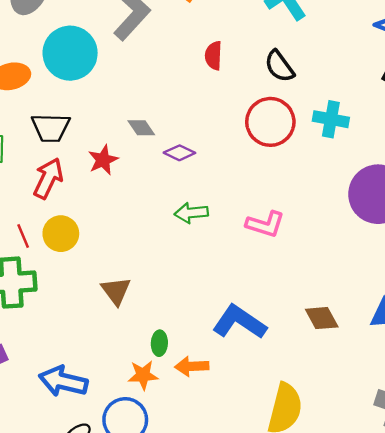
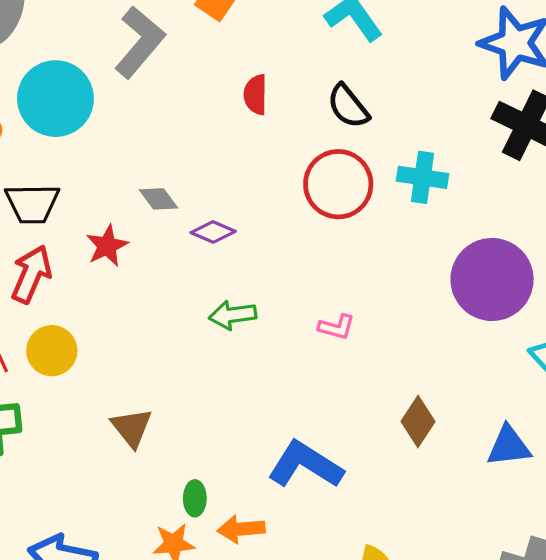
pink L-shape: (265, 224) -> (336, 327), size x0.7
brown diamond: (322, 318) -> (418, 422), moved, turned 64

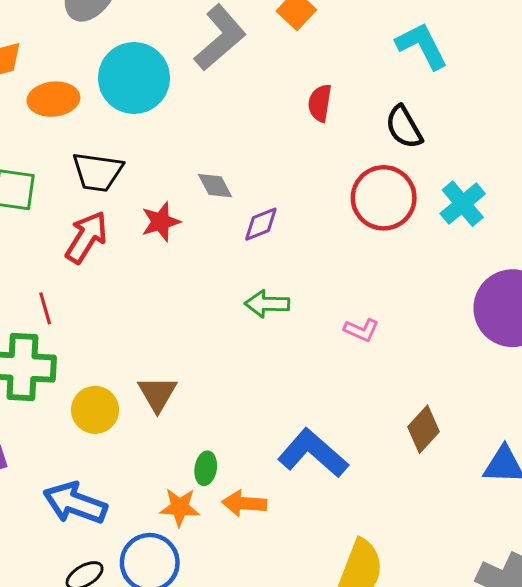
cyan cross: (423, 177) -> (463, 204), turned 33
purple diamond: (213, 232) -> (261, 224), turned -54
yellow circle: (52, 351) -> (95, 410), moved

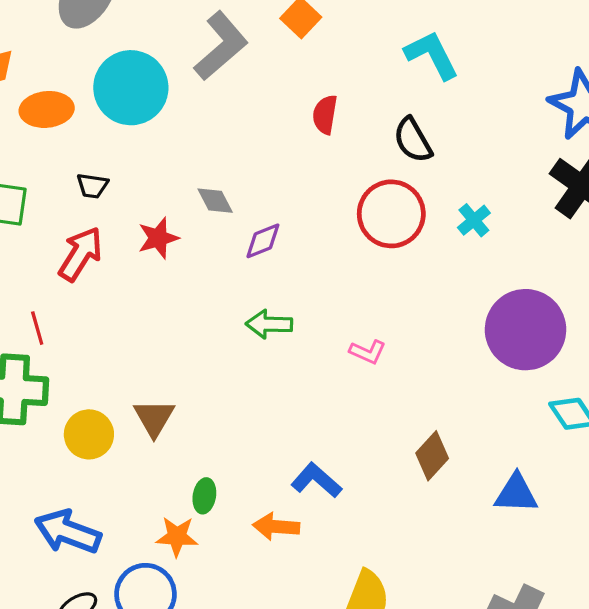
black trapezoid: (97, 172) -> (92, 186), size x0.6
cyan cross: (463, 204) -> (474, 220), size x0.7
blue L-shape: (313, 453) -> (316, 480), size x0.7
orange arrow: (244, 503) -> (276, 527), moved

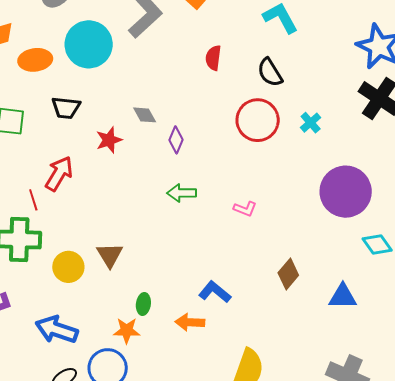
black trapezoid: (92, 186) -> (66, 108), size x1.4
purple diamond: (263, 241) -> (176, 140), turned -44
red arrow: (81, 254) -> (59, 174), moved

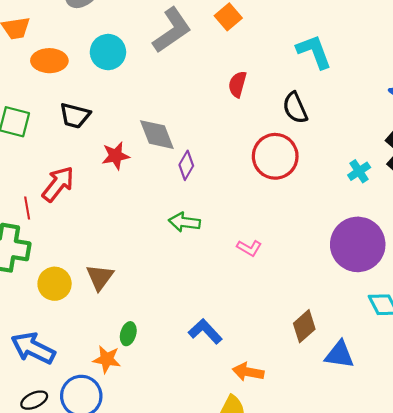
cyan circle: (89, 44) -> (108, 52), size x0.7
gray diamond: (145, 115) -> (157, 135), size x1.5
cyan cross: (311, 123) -> (359, 171), moved
brown diamond: (288, 274) -> (304, 326), moved
orange arrow: (190, 322) -> (248, 372), moved

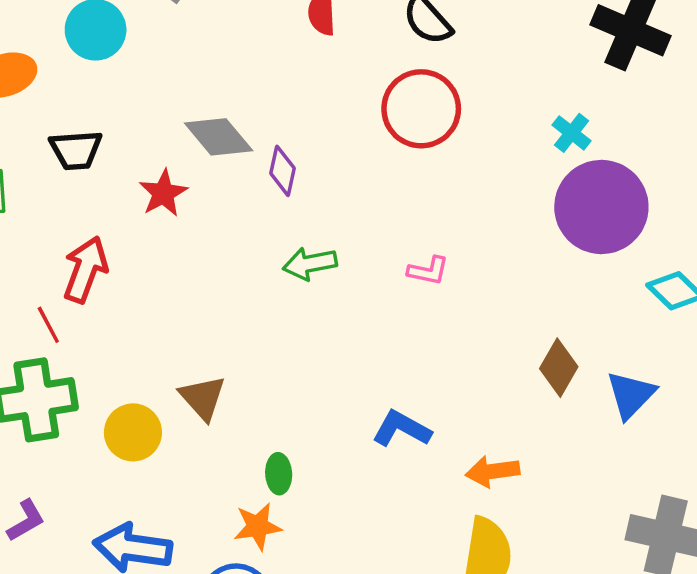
cyan cross: (359, 171) -> (571, 133), moved
blue triangle: (339, 355) -> (631, 395), turned -36

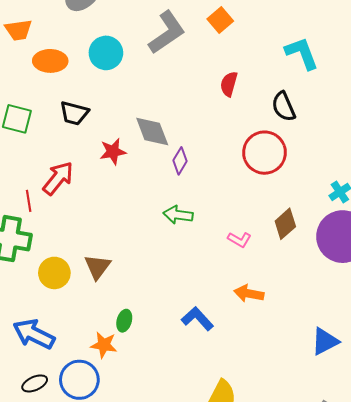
brown diamond: (559, 368) -> (285, 224), moved
orange arrow: (493, 471) -> (249, 294), moved

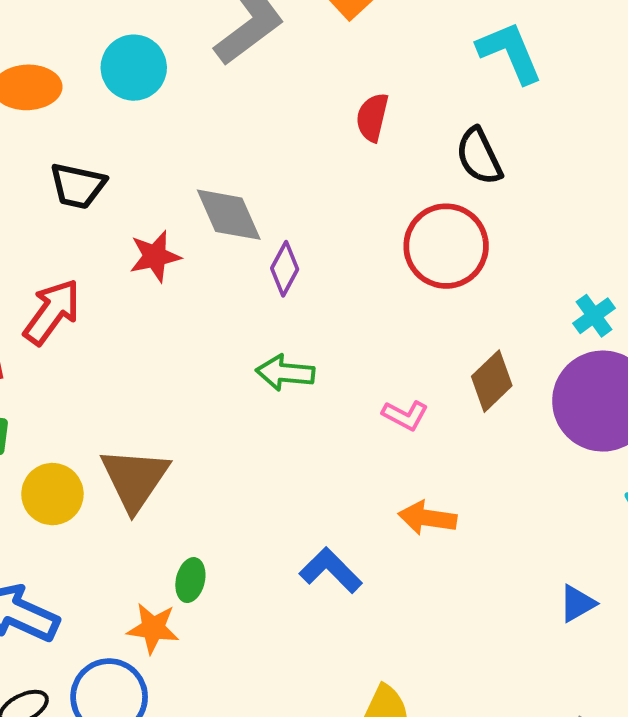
brown triangle: (97, 267) -> (135, 479), size x1.4
blue triangle: (325, 341) -> (577, 603), size x0.7

